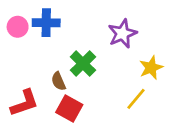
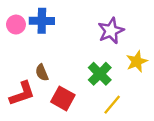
green cross: (83, 64) -> (100, 74), moved
brown semicircle: (58, 81) -> (42, 73), moved
yellow line: (136, 99) -> (112, 105), moved

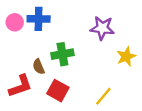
purple star: (111, 31) -> (102, 28), turned 30
green cross: (100, 74) -> (62, 54), moved, turned 35

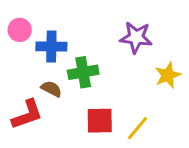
blue cross: (39, 19) -> (51, 47), moved
brown semicircle: (39, 67) -> (51, 89), turned 140
red square: (58, 91) -> (100, 121), moved, turned -30

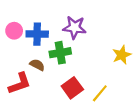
pink circle: (20, 30) -> (14, 31), moved
purple star: (136, 37) -> (75, 27), moved
red square: (100, 121) -> (72, 88), turned -35

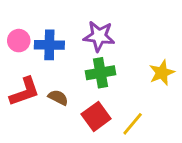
green cross: (60, 53) -> (100, 73), moved
brown semicircle: (37, 65) -> (58, 97), moved
red L-shape: (20, 83) -> (25, 92), moved

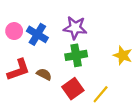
blue cross: (49, 45) -> (37, 34), turned 30
yellow star: (162, 73) -> (123, 55), turned -30

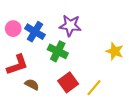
green cross: (76, 55) -> (58, 51), moved, turned 36
brown semicircle: (44, 74) -> (32, 84), moved

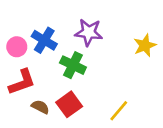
pink circle: (13, 29) -> (17, 47), moved
yellow star: (115, 51) -> (145, 45), moved, turned 30
red square: (68, 82) -> (69, 104), moved

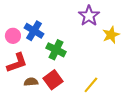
purple star: (89, 32) -> (89, 16), moved, turned 30
brown semicircle: (40, 107) -> (31, 82), turned -32

